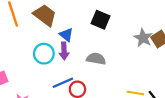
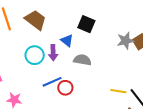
blue triangle: (66, 35) -> (67, 41), moved
gray star: (143, 38) -> (125, 41), turned 30

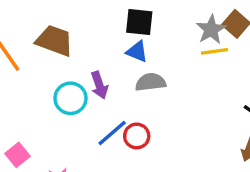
blue triangle: (67, 41) -> (137, 52), moved
yellow line: (118, 91) -> (214, 51), moved

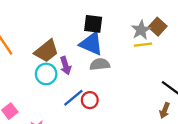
brown trapezoid: (54, 41) -> (46, 51), moved, turned 120
blue triangle: (137, 52) -> (91, 44), size x1.6

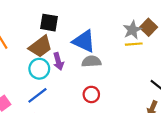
black square: (93, 24) -> (49, 23), moved
blue line: (73, 98) -> (37, 95), moved
red circle: (90, 100) -> (91, 94), moved

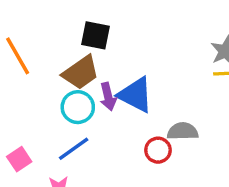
blue triangle: (84, 41) -> (135, 95), moved
gray semicircle: (91, 61) -> (183, 131), moved

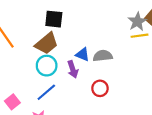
blue triangle: (135, 95) -> (83, 54), size x0.6
purple arrow: (108, 97) -> (73, 69), moved
gray semicircle: (183, 131) -> (103, 56), moved

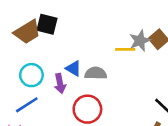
yellow line: (139, 36) -> (125, 49), moved
brown trapezoid: (47, 43) -> (27, 32), moved
red circle: (100, 88) -> (87, 109), size x1.5

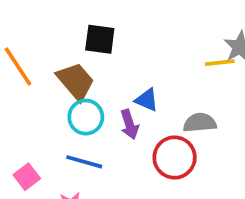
brown trapezoid: (27, 32) -> (76, 81), moved, turned -92
gray semicircle: (96, 73) -> (200, 123), moved
blue line: (27, 105) -> (84, 162), turned 55

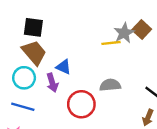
brown trapezoid: (76, 81) -> (34, 53), moved
gray semicircle: (200, 123) -> (110, 85), moved

